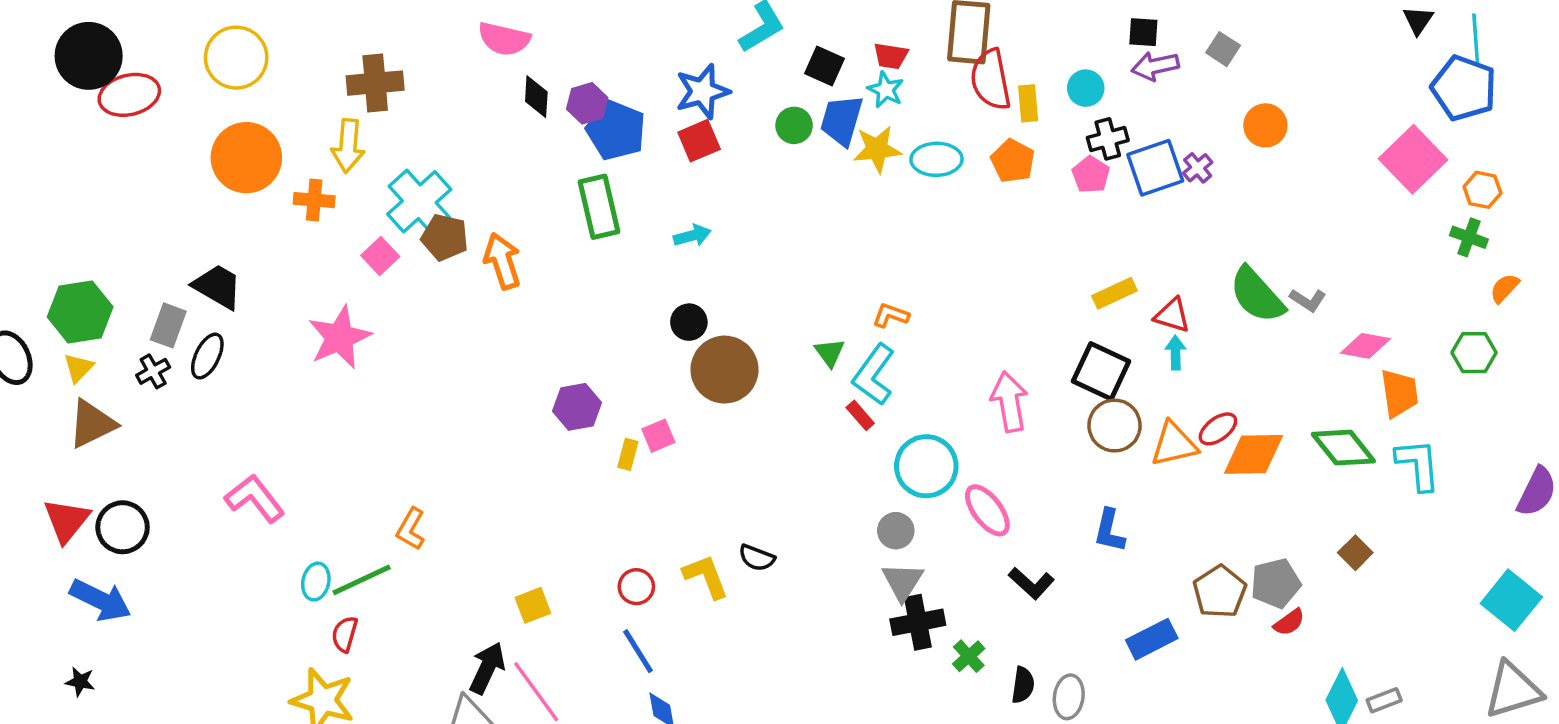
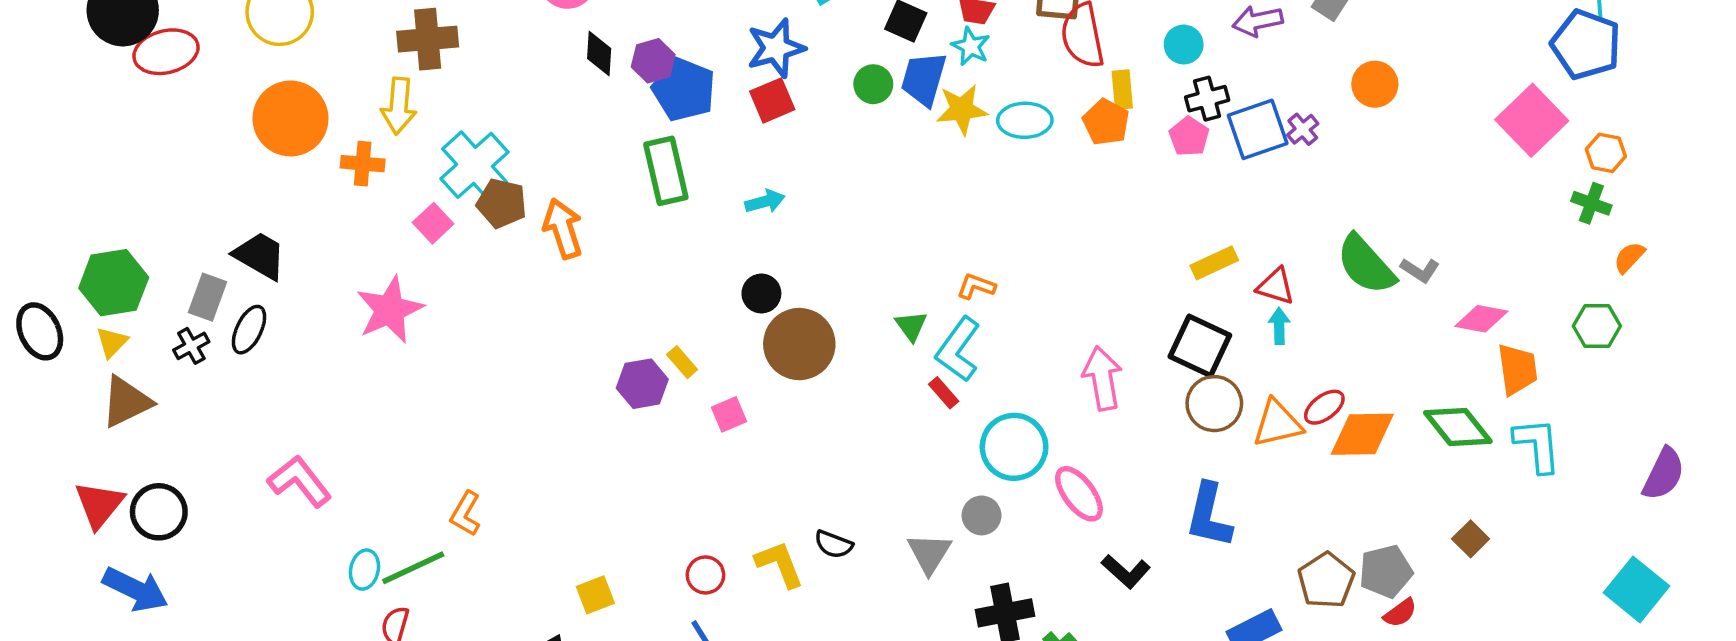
yellow rectangle: (1028, 103) -> (1122, 90), moved
yellow rectangle: (628, 454) -> (682, 362), moved, turned -56
blue L-shape: (1109, 531) -> (1209, 515), size x1.4
gray triangle: (903, 582) -> (929, 553), moved

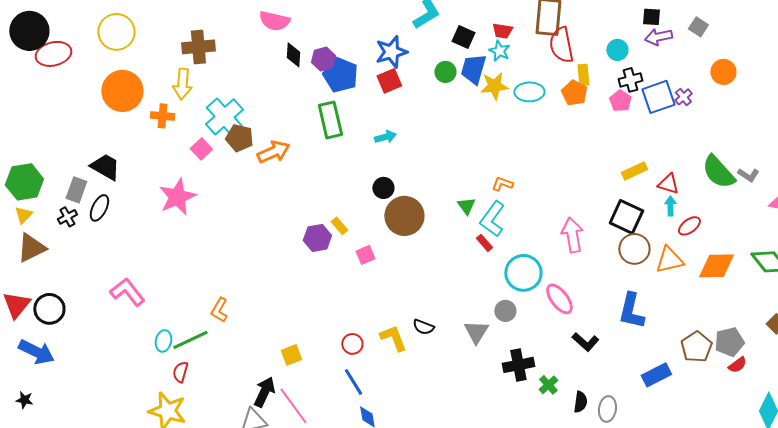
orange arrow: (563, 229) -> (273, 152), turned 84
red ellipse: (1324, 407) -> (689, 226), moved

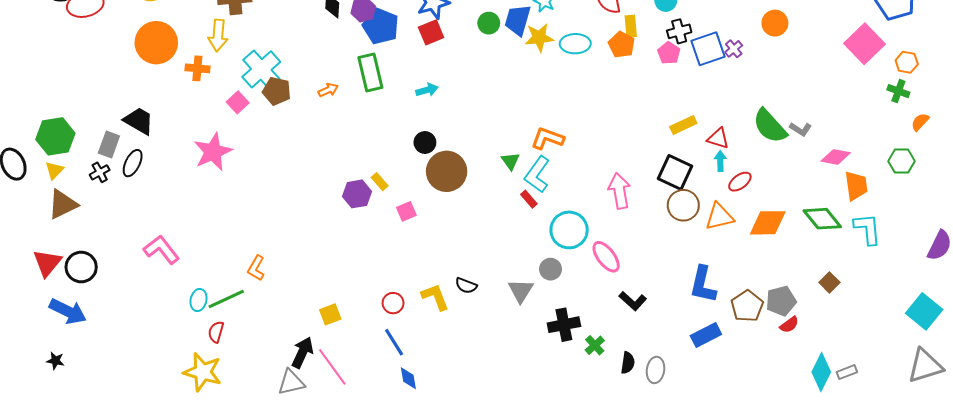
orange arrow: (273, 152) -> (328, 90), moved, size x0.6
orange L-shape: (502, 184) -> (547, 138), size x1.5
blue L-shape: (631, 311) -> (703, 285), moved

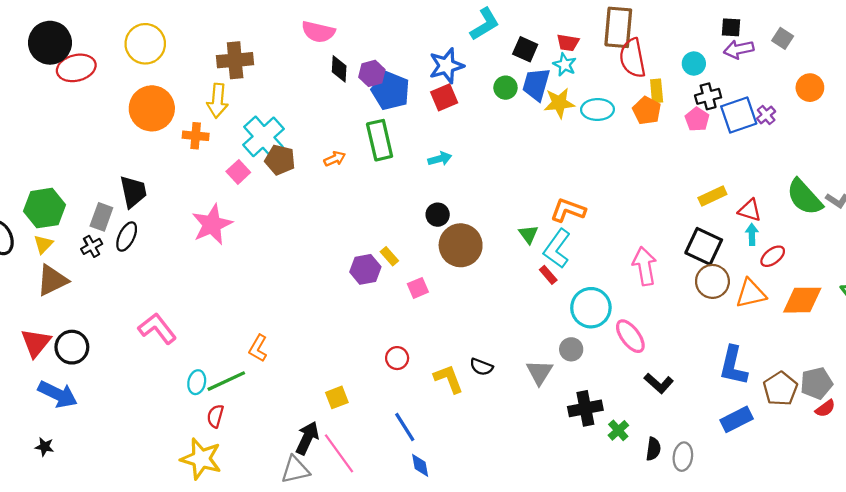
black trapezoid: (139, 121) -> (133, 192), turned 48
red circle: (393, 303) -> (397, 358), moved

